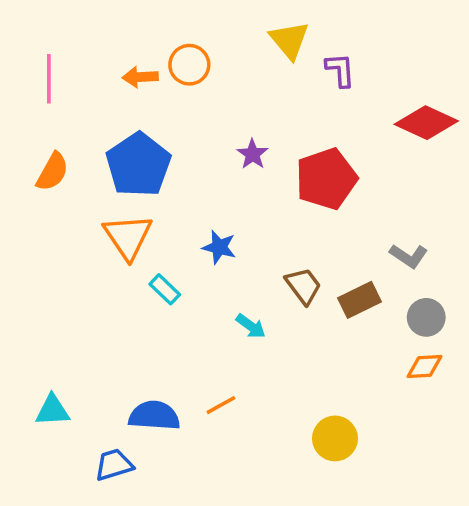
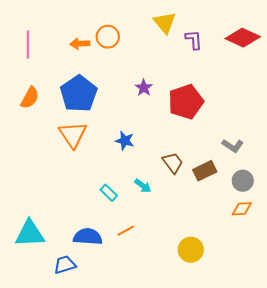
red diamond: (426, 123) -> (243, 38), moved
cyan rectangle: (165, 289) -> (109, 193), moved
cyan triangle: (52, 410) -> (30, 234), size x1.5

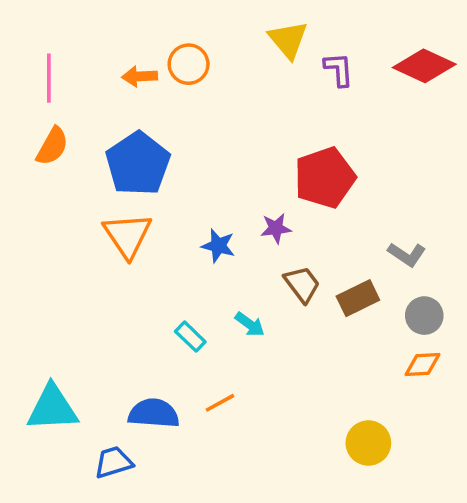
purple star: (144, 88) -> (276, 228), moved, turned 30
orange semicircle: (30, 98) -> (52, 146), moved
yellow circle: (191, 250) -> (368, 443), moved

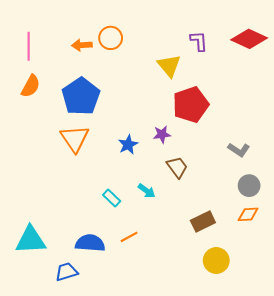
yellow triangle: (288, 40) -> (169, 66), moved
blue star: (218, 246) -> (128, 145), turned 30
brown rectangle: (358, 298) -> (203, 222), moved

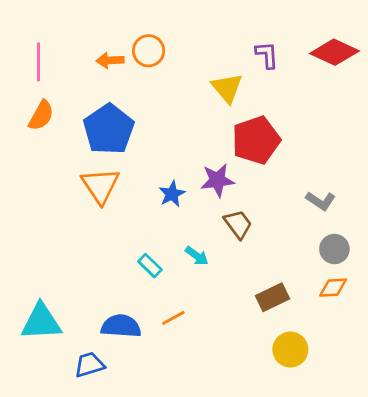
purple star: (162, 134) -> (217, 180), size x1.4

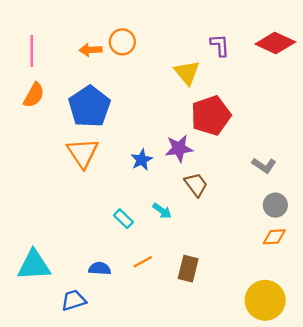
brown rectangle: (272, 297) -> (188, 269), moved, turned -50
blue semicircle: (121, 326) -> (100, 269), size x0.7
yellow circle: (290, 350) -> (265, 300), moved, size x1.4

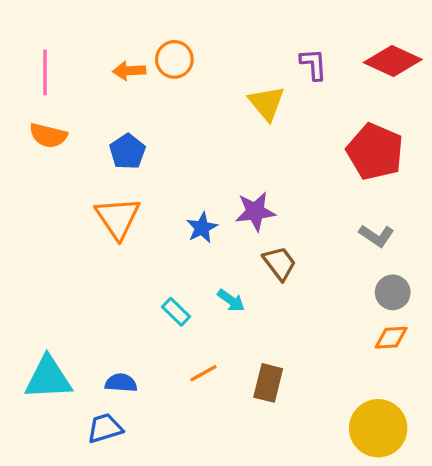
orange semicircle: (34, 95) -> (48, 135), turned 75
blue pentagon: (89, 106) -> (127, 152), size x0.6
red pentagon: (211, 116) -> (375, 152), moved, turned -30
blue semicircle: (100, 269) -> (121, 383), moved

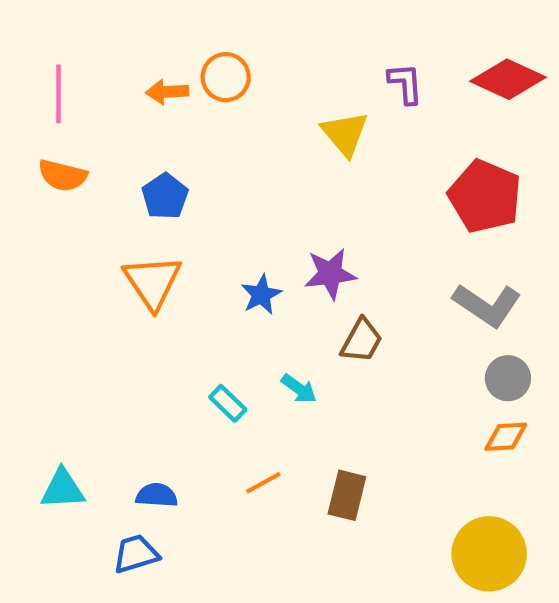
gray L-shape: (377, 236) -> (487, 305), size x1.5
brown trapezoid: (279, 263) -> (362, 341), turned 66
cyan triangle: (48, 378) -> (63, 489), size x0.7

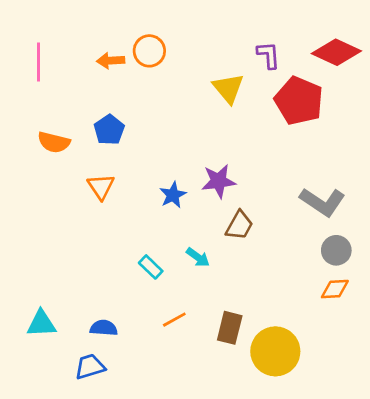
orange semicircle: (63, 175) -> (54, 142), moved
red pentagon: (485, 196) -> (299, 101), moved
orange triangle: (153, 282) -> (101, 187), size x0.7
yellow circle: (489, 554) -> (275, 351), moved

